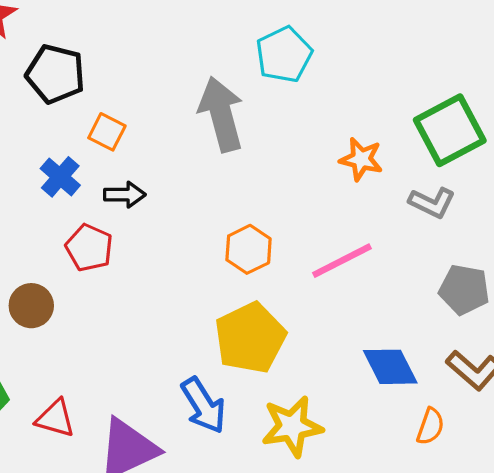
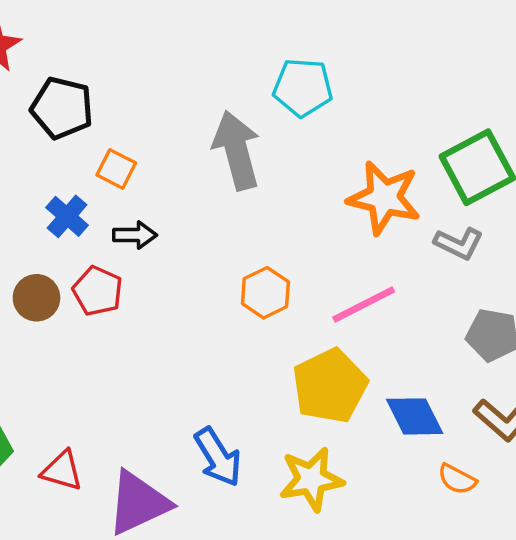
cyan pentagon: (284, 55) -> (303, 88), turned 30
orange star: (361, 159) -> (384, 198), size x1.6
brown circle: (31, 306) -> (37, 298), moved
yellow pentagon: (250, 338) -> (330, 386), moved
orange semicircle: (430, 426) -> (457, 479), turned 99

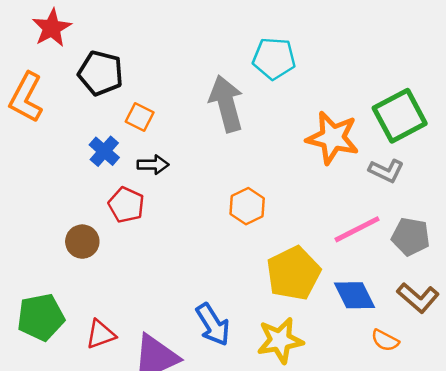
brown circle: (37, 298) -> (82, 242), moved
pink line: (364, 305) -> (357, 229), moved
red triangle: (62, 471) -> (101, 334), turned -36

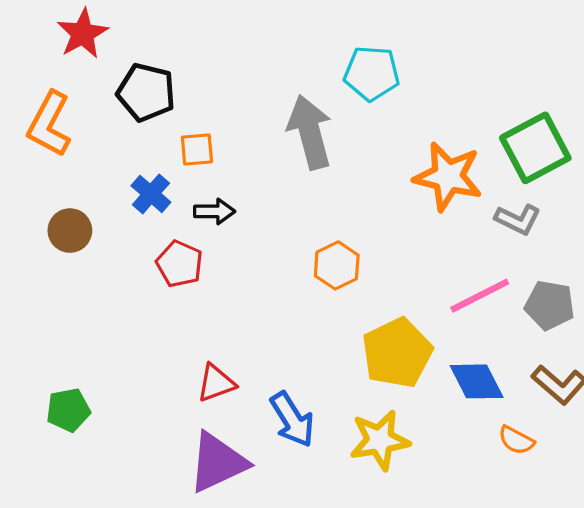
orange square: (140, 117) -> (197, 149), turned -32
brown circle: (82, 242) -> (70, 231), moved
green pentagon: (41, 317) -> (68, 410), size x0.7
red triangle: (101, 334) -> (216, 383), moved

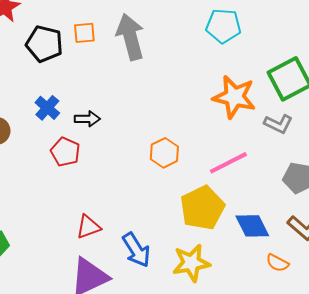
cyan pentagon: (372, 73) -> (223, 26), moved
gray arrow: (310, 132) -> (130, 37), moved
orange square: (197, 149) -> (84, 33), moved
pink line: (480, 296) -> (228, 163), moved

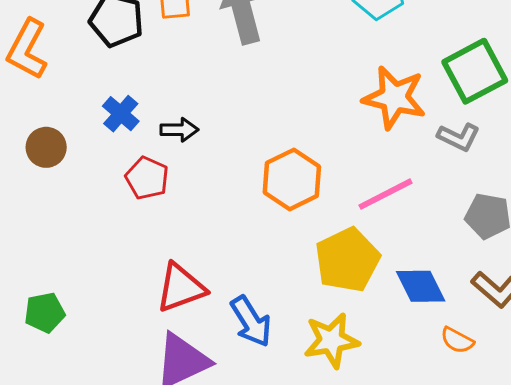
orange hexagon: (164, 153) -> (292, 179), size x1.4
red triangle: (88, 227) -> (181, 288), size x1.4

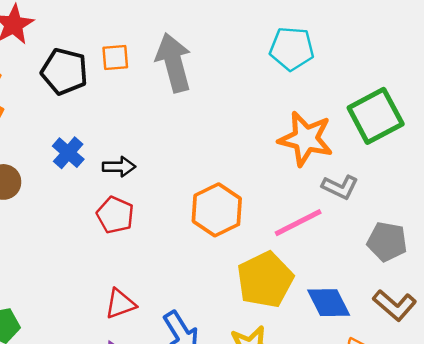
gray L-shape: (459, 137) -> (340, 187), moved
red pentagon: (147, 178) -> (115, 215), moved
red triangle: (181, 288) -> (120, 304), size x0.7

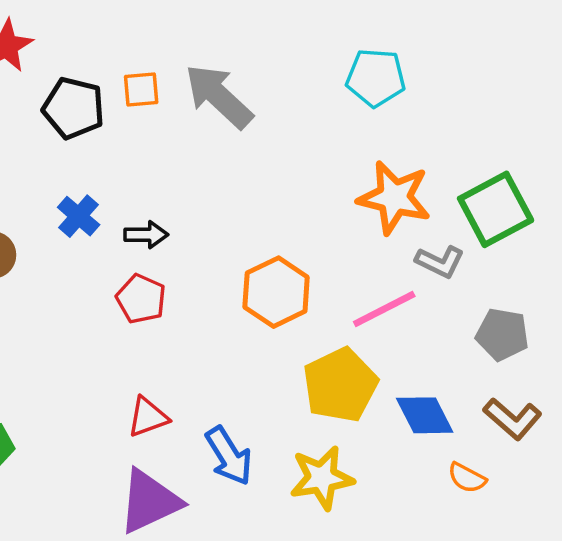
gray arrow: (174, 63) -> (219, 96), turned -32
green square: (376, 116) -> (496, 209), moved

